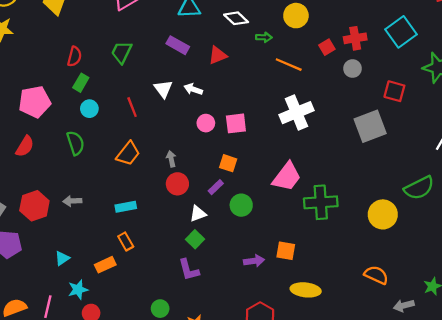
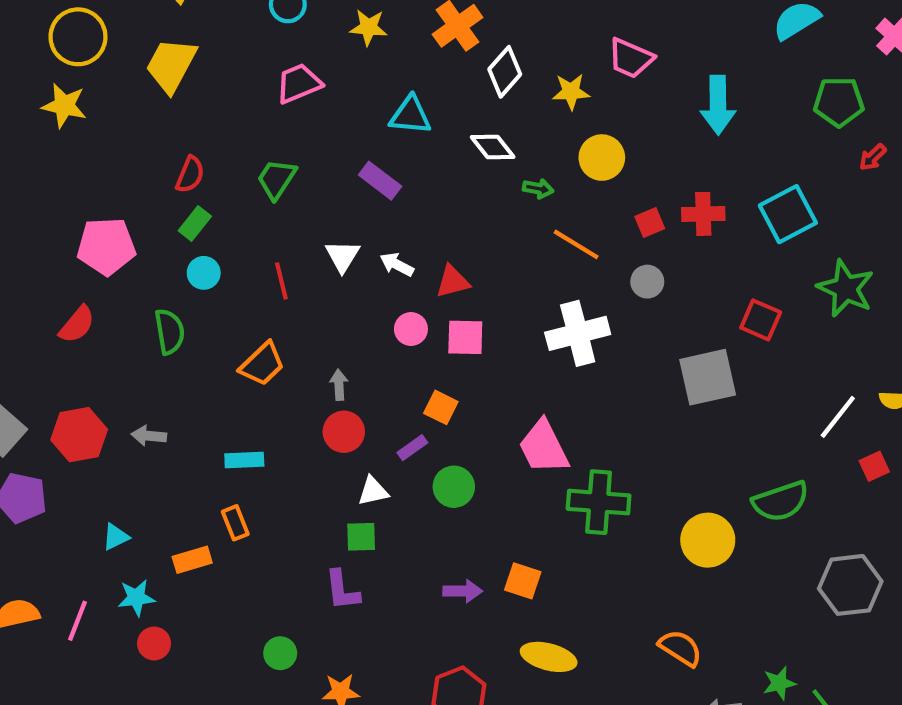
red triangle: (218, 55) -> (453, 281), moved
gray circle: (353, 69) -> (647, 282), moved
pink trapezoid: (287, 177) -> (544, 447), turned 108
green square: (195, 239) -> (361, 537), turned 36

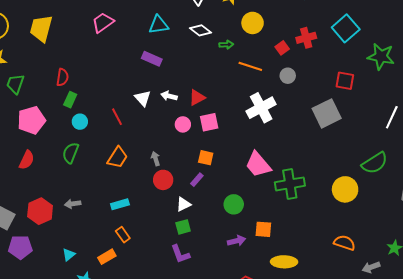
green trapezoid: (276, 179) -> (15, 84), moved
green semicircle: (170, 332) -> (71, 153), turned -135
green circle: (454, 487) -> (234, 204), moved

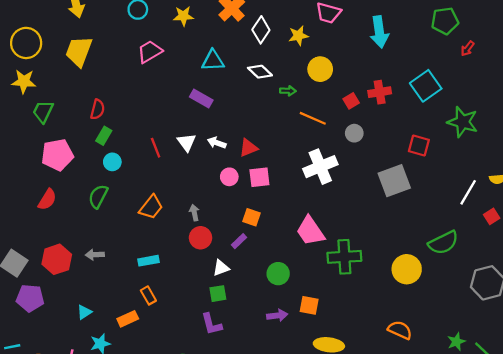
red line: (117, 117) -> (156, 148), moved

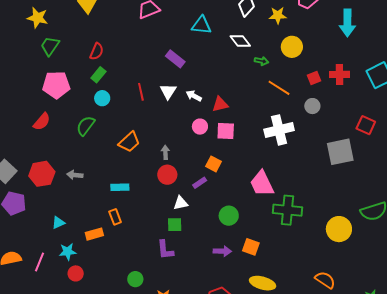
purple rectangle: (201, 98) -> (175, 59), moved

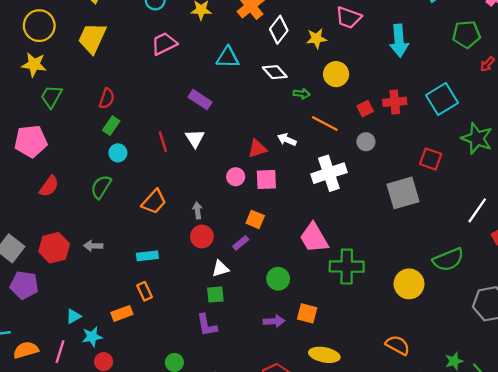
pink pentagon: (56, 85) -> (31, 141), moved
white arrow: (194, 96) -> (287, 140), moved
cyan triangle: (58, 223) -> (73, 316), moved

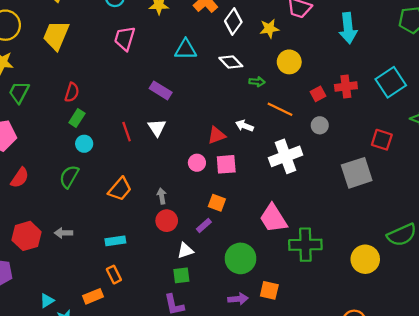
pink trapezoid: (164, 44) -> (125, 38), turned -45
green circle: (278, 279) -> (241, 258), size x1.4

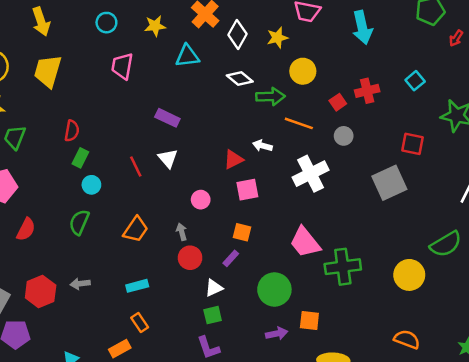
cyan triangle: (186, 49) -> (187, 56), moved
green arrow: (257, 82) -> (271, 97), size x1.6
cyan square: (391, 82) -> (415, 81), size x0.6
pink circle: (197, 163) -> (201, 200), moved

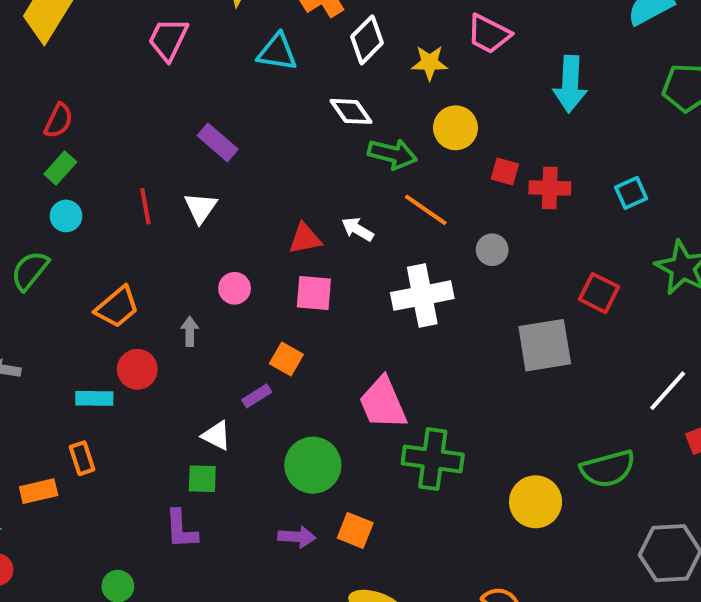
red square: (338, 102) -> (505, 171), moved, turned 35
red circle: (190, 258) -> (137, 369), moved
white triangle: (214, 288) -> (216, 436), turned 36

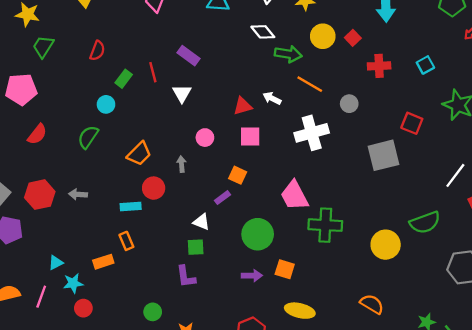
green rectangle: (60, 168) -> (124, 79), moved
red square: (505, 171) -> (353, 38), moved, turned 35
red line: (145, 206) -> (153, 72), moved

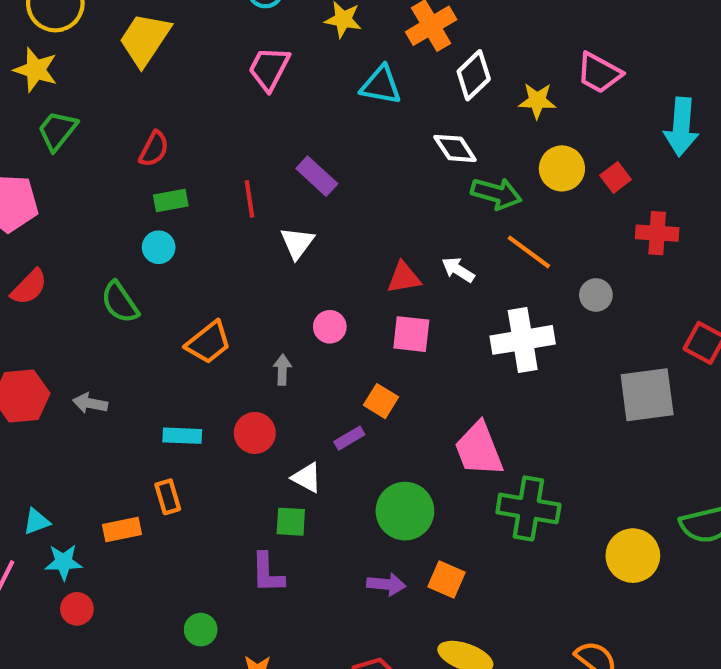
green rectangle: (124, 79) -> (171, 201), moved, turned 36
green semicircle: (88, 137) -> (120, 302), turned -75
red circle: (154, 188) -> (255, 433), moved

